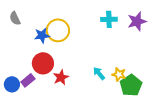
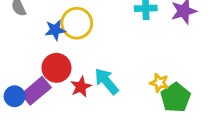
cyan arrow: (99, 73) -> (107, 81), moved, size x1.5
purple rectangle: (28, 80) -> (36, 91), size x1.5

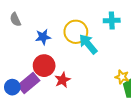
yellow circle: (77, 23) -> (76, 32), moved
cyan arrow: (107, 81) -> (88, 44), moved

